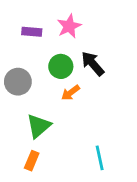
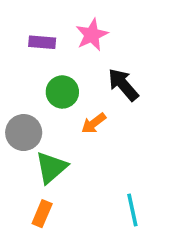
green circle: (61, 66) -> (62, 92), moved
gray circle: (18, 82) -> (24, 133), moved

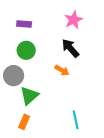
pink star: (92, 35) -> (74, 20), moved
green circle: (62, 92) -> (26, 50), moved
orange arrow: (94, 123) -> (62, 70), moved, turned -112

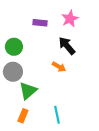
purple rectangle: (24, 24) -> (40, 23), moved
green circle: (26, 50) -> (14, 47), moved
cyan line: (76, 120) -> (57, 115), moved

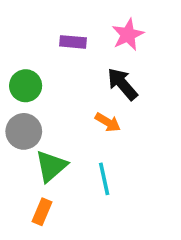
cyan line: (57, 115) -> (104, 179), moved

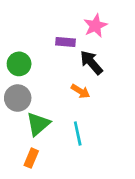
purple rectangle: (73, 42) -> (65, 42), moved

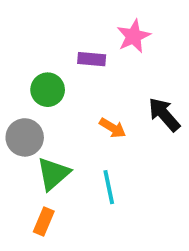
black arrow: (91, 63) -> (164, 115), moved
green circle: (19, 64) -> (48, 90), moved

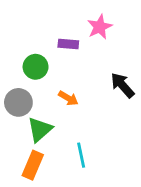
orange arrow: (113, 128) -> (68, 98), moved
cyan line: (109, 187) -> (81, 155), moved
orange rectangle: (44, 222) -> (33, 165), size x1.4

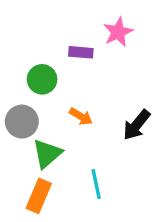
black arrow: (122, 85) -> (137, 125), moved, turned -100

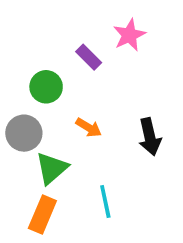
purple rectangle: (81, 52) -> (89, 57), turned 40
black arrow: (137, 125) -> (150, 137), turned -52

